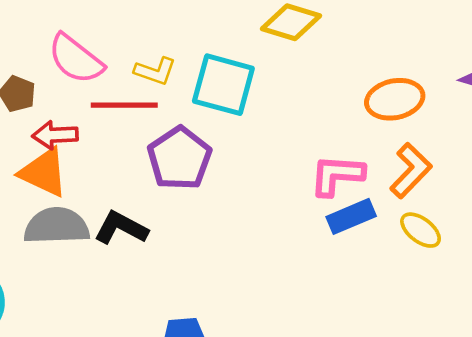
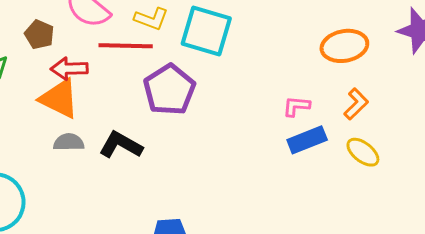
orange L-shape: (411, 171) -> (356, 104), size x0.7
pink L-shape: (337, 175) -> (296, 106), size x0.6
gray semicircle: (57, 226) -> (69, 142), size x0.6

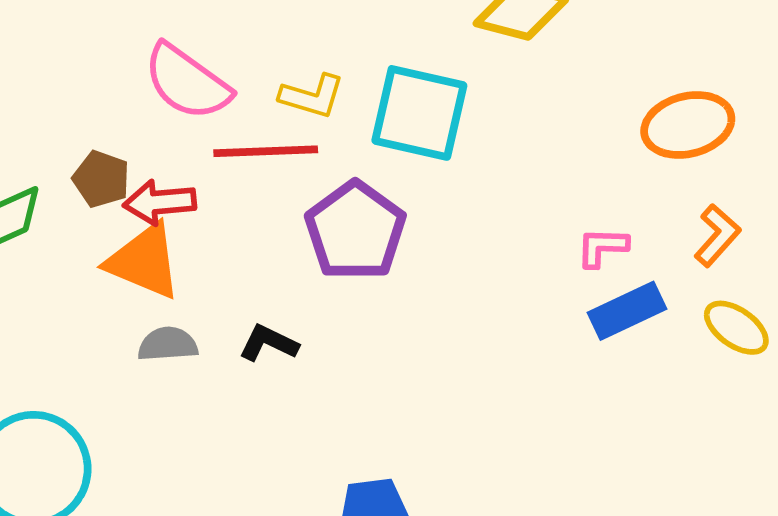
brown pentagon: (39, 35) -> (101, 179), moved
black L-shape: (121, 145) -> (268, 343), size x0.7

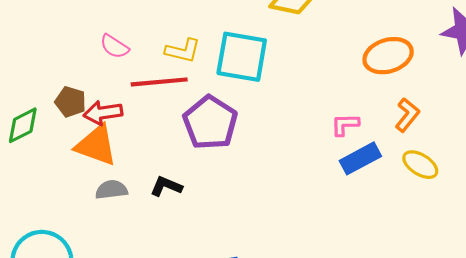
pink semicircle: (187, 82) -> (114, 47), size x0.6

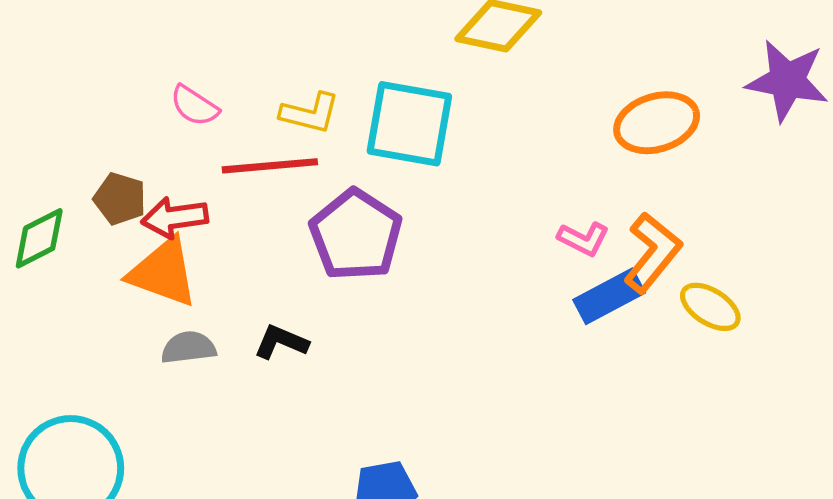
orange L-shape: (407, 115) -> (653, 253), moved, size x1.4
pink L-shape: (345, 125) -> (583, 239), turned -152

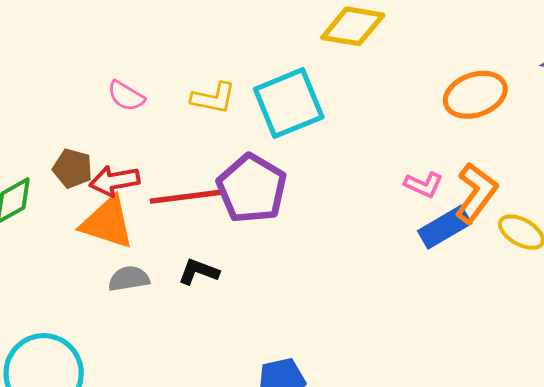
cyan square: (409, 124) -> (289, 103), turned -30
red line: (270, 166) -> (186, 197), moved

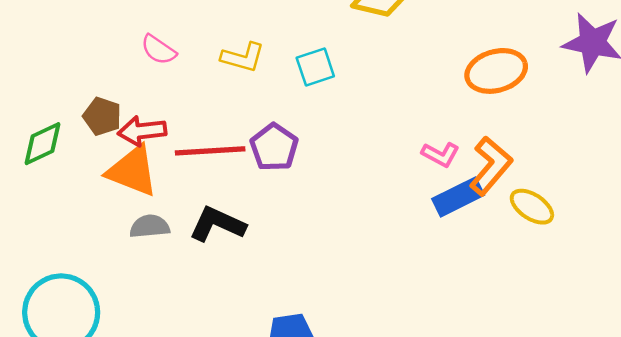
cyan square: (289, 103) -> (315, 67), size x0.6
purple pentagon: (252, 189) -> (274, 147), size x0.7
black L-shape: (199, 272) -> (217, 224), size x1.4

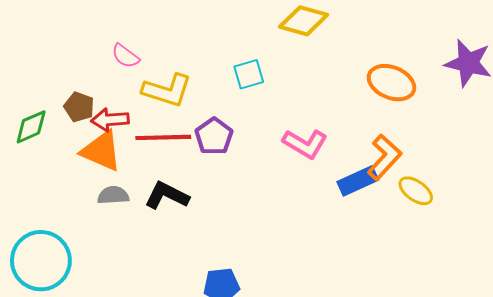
yellow L-shape: (243, 57) -> (167, 90), moved, size x1.4
orange ellipse: (496, 71) -> (391, 83), turned 36
pink L-shape: (440, 154) -> (305, 144), moved, size x1.5

